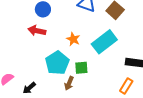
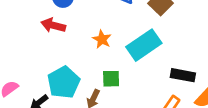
cyan pentagon: (57, 63) -> (64, 82), moved

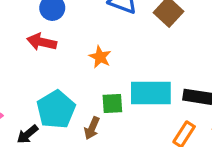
cyan rectangle: (144, 45) -> (151, 93), moved, turned 36

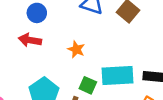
green square: (112, 103) -> (88, 85), turned 30

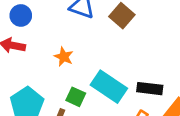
cyan rectangle: (118, 76) -> (109, 87), turned 36

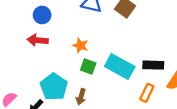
green square: (76, 97) -> (88, 67), moved

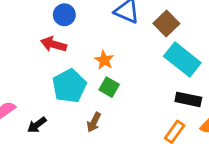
cyan rectangle: (120, 67) -> (182, 60), moved
cyan pentagon: (54, 87) -> (69, 86), moved

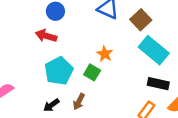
orange star: (104, 60) -> (105, 54), moved
black arrow: (37, 125) -> (51, 105), moved

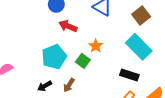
brown square: (141, 20) -> (141, 16), moved
red arrow: (46, 36) -> (68, 26), moved
black rectangle: (158, 84) -> (129, 75), moved

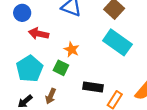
black rectangle: (129, 75) -> (93, 87), moved

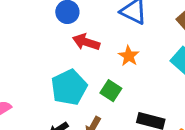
orange star: (72, 49) -> (129, 56), moved

